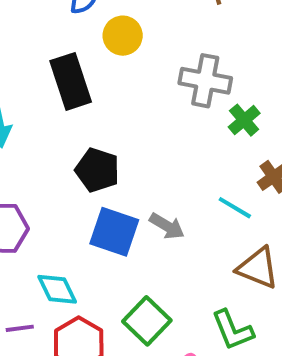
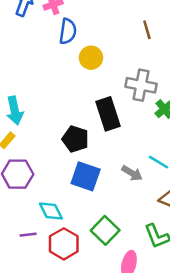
black rectangle: (71, 81) -> (108, 114), moved
gray arrow: (167, 226) -> (132, 173), moved

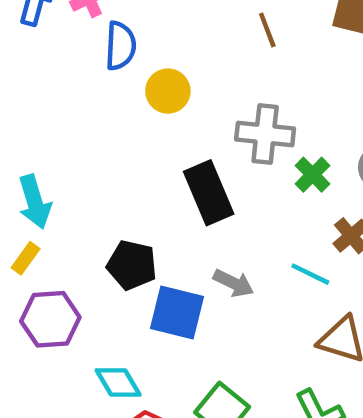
black pentagon: (75, 139) -> (132, 265), moved
gray arrow: (132, 173) -> (233, 283), moved

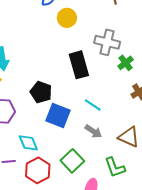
cyan line: (310, 274) -> (93, 105), moved
gray arrow: (233, 283) -> (93, 131), moved

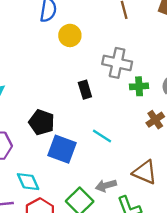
green cross: (126, 63) -> (139, 86), turned 35
black rectangle: (79, 65) -> (85, 90), size x0.6
gray arrow: (93, 131) -> (106, 186), moved, turned 132

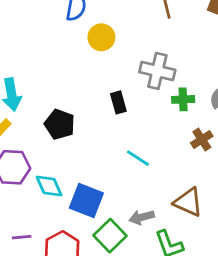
black pentagon: (42, 122) -> (60, 124), moved
blue square: (62, 149) -> (86, 200), moved
cyan diamond: (28, 182) -> (49, 186), moved

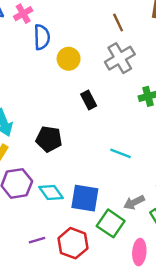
gray cross: (157, 71) -> (120, 58), moved, turned -32
black rectangle: (118, 102) -> (89, 100), moved

